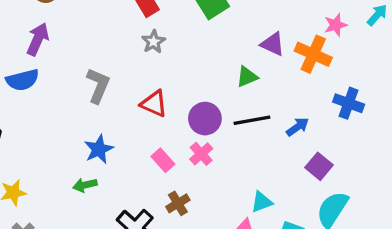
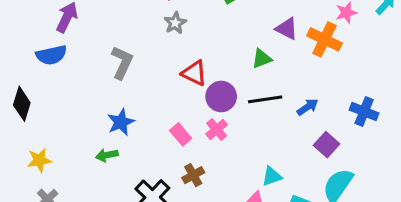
blue cross: (349, 103) -> (364, 111), moved
red triangle: (154, 104) -> (194, 73), moved

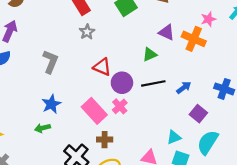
pink rectangle: (181, 134) -> (94, 111), size x1.6
brown cross: (193, 175) -> (105, 140), turned 32
cyan triangle: (272, 176) -> (174, 137), moved

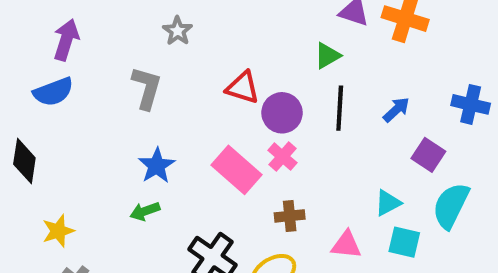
gray star: (87, 32) -> (177, 31), moved
black line: (153, 83) -> (340, 108), turned -70
brown cross: (105, 140) -> (290, 216), moved

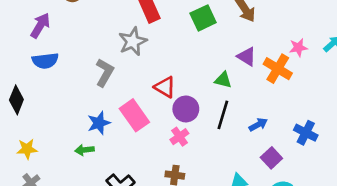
gray star: (177, 31) -> (133, 41), size x1.5
purple arrow: (66, 40) -> (40, 25), moved
green triangle: (327, 56) -> (223, 80), turned 30
pink rectangle: (237, 170) -> (134, 115), moved

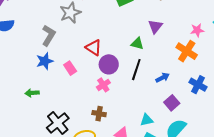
pink star: (298, 48) -> (197, 30), moved
purple triangle: (247, 57) -> (155, 26), turned 35
orange cross: (278, 69) -> (187, 51), moved
pink rectangle: (134, 115) -> (70, 68), size x0.6
blue star: (99, 123) -> (45, 61), moved

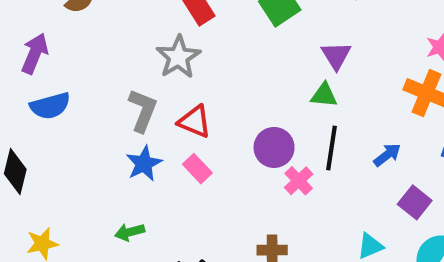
purple triangle: (155, 26) -> (336, 56), moved
red triangle: (94, 48) -> (195, 122), moved
pink cross: (103, 85) -> (299, 181), moved

